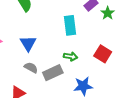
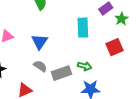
red square: (103, 54) -> (115, 47), moved, turned 30
green arrow: (71, 56) -> (85, 66), moved

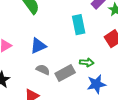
blue triangle: (40, 42) -> (38, 46), turned 42

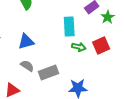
green arrow: (87, 62) -> (79, 47), moved

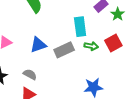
gray semicircle: (27, 66) -> (30, 74), moved
gray rectangle: (49, 72) -> (64, 50), moved

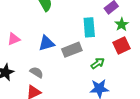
green star: (118, 14) -> (122, 24), moved
green arrow: (91, 46) -> (98, 63), moved, turned -48

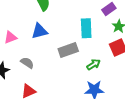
blue triangle: (46, 43) -> (39, 31), moved
gray semicircle: (37, 72) -> (27, 63), moved

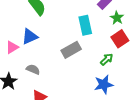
blue triangle: (39, 31) -> (30, 37), moved
green arrow: (94, 64) -> (107, 59), moved

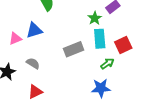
green star: (117, 18) -> (95, 18), moved
cyan rectangle: (85, 25) -> (100, 39), moved

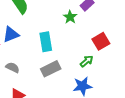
cyan rectangle: (100, 39) -> (46, 42), moved
gray rectangle: (74, 49) -> (51, 69), moved

